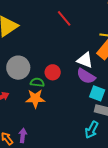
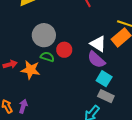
gray circle: (18, 68) -> (44, 35), moved
orange star: (35, 99) -> (31, 70), moved

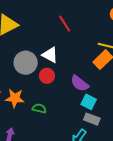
white triangle: (98, 44) -> (50, 55), moved
green semicircle: (47, 57) -> (39, 108), moved

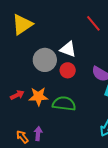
red line: (65, 24) -> (93, 23), moved
green semicircle: (39, 108) -> (64, 104), size x1.6

